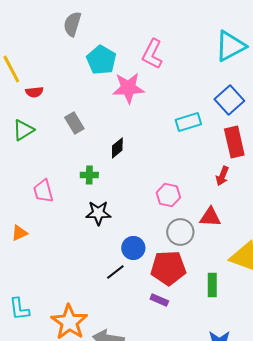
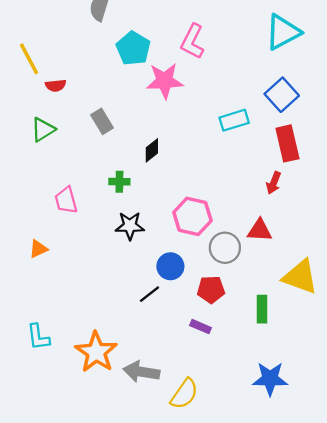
pink hexagon: (168, 195) -> (192, 216), moved, size x1.4
red pentagon: (168, 268) -> (211, 289), size x0.7

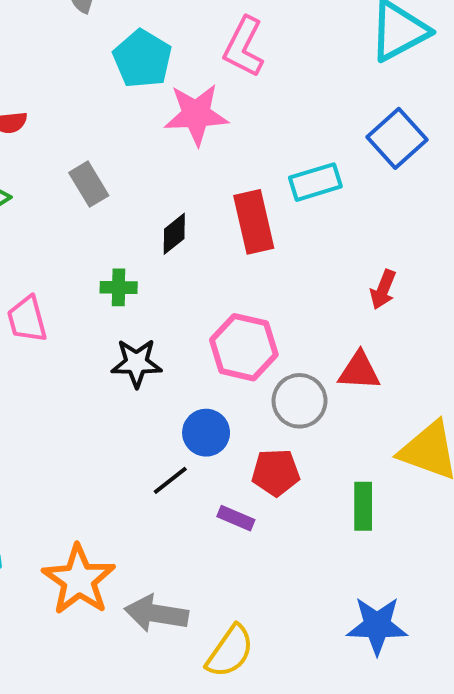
red rectangle: (287, 143) -> (254, 222), moved
purple rectangle: (201, 327) -> (236, 518), moved

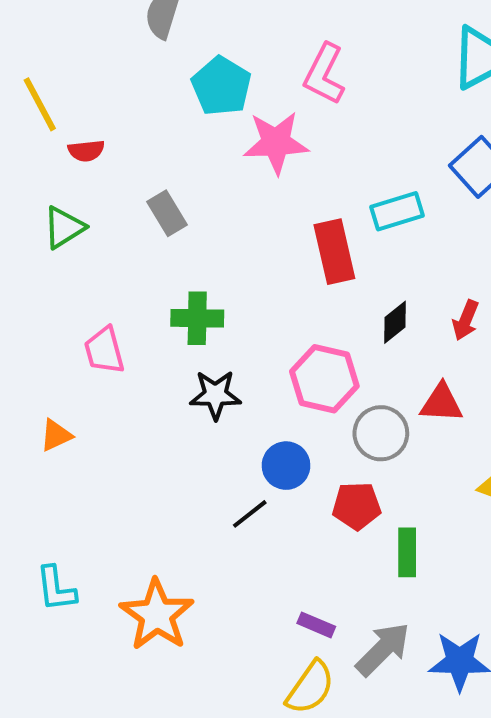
black diamond: (174, 234) -> (395, 322), moved
green cross: (119, 287) -> (197, 318), size x1.4
green rectangle: (363, 506) -> (407, 552), moved
purple rectangle: (236, 518) -> (316, 625), moved
gray arrow: (156, 614) -> (383, 649), moved, turned 126

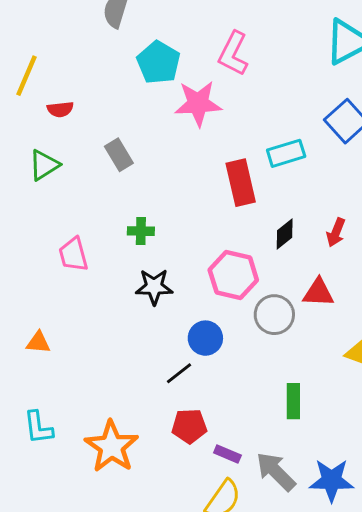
yellow line: (40, 104) -> (27, 76), turned 51
green cross: (197, 318) -> (141, 231), size x0.7
orange triangle: (56, 435) -> (38, 342), moved, turned 30
red pentagon: (357, 506) -> (189, 426), moved
gray arrow: (383, 649) -> (276, 472), turned -90

